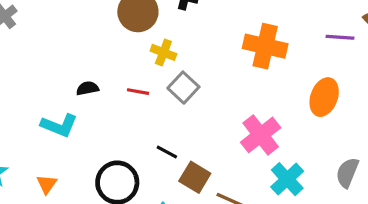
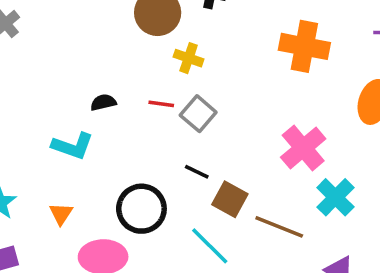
gray square: (183, 88) -> (198, 114), moved

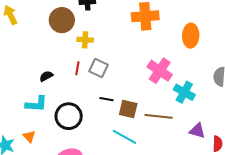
red line: (161, 104) -> (77, 68), turned -72
black circle: (141, 209) -> (69, 116), moved
orange triangle: (61, 214) -> (29, 136), moved

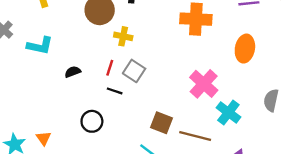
black line: (106, 99) -> (115, 91), moved
cyan L-shape: (36, 104) -> (40, 46), moved
black circle: (69, 116) -> (92, 121), size x0.7

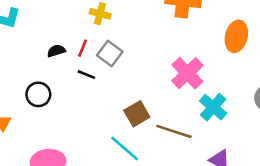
black semicircle: (73, 72) -> (56, 51), moved
black circle: (92, 121) -> (38, 94), moved
brown square: (161, 123) -> (137, 114), turned 35

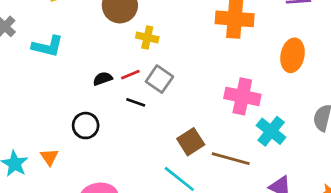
red line: (83, 48) -> (130, 75), turned 48
pink cross: (187, 73) -> (242, 96), turned -32

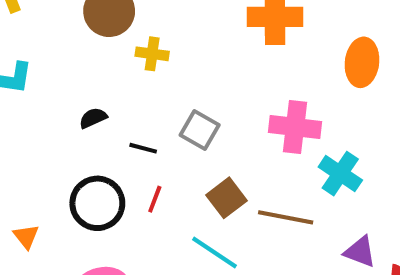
red line: (130, 75) -> (155, 199), moved, turned -42
gray square: (159, 79) -> (200, 130), moved
black circle: (86, 126) -> (97, 203), moved, size x1.4

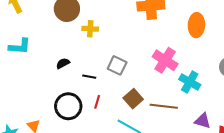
pink cross: (295, 127) -> (165, 60), turned 30

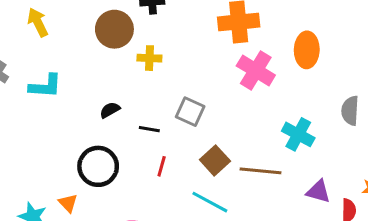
pink cross: (165, 60) -> (256, 70), moved
black circle: (68, 106) -> (98, 166), moved

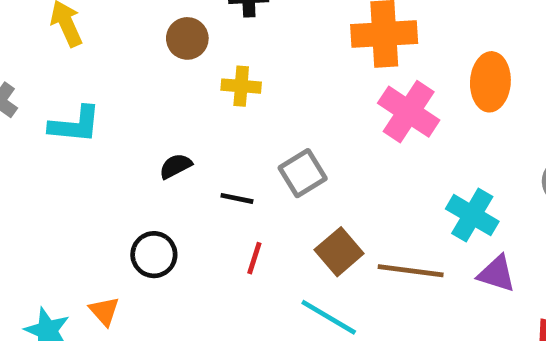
brown circle: (114, 29) -> (187, 38), size x0.7
gray square: (190, 112) -> (303, 173), turned 32
black circle: (98, 166) -> (154, 255), size x0.7
purple triangle: (318, 191) -> (497, 274), moved

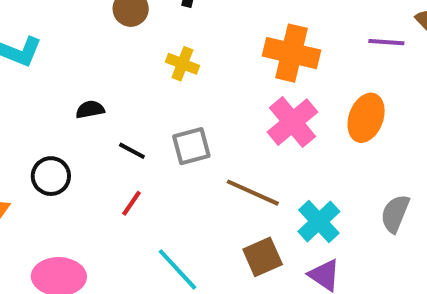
yellow cross: (241, 86) -> (182, 64), moved
brown square: (339, 252) -> (263, 257), moved
brown line: (411, 271) -> (253, 193), moved

